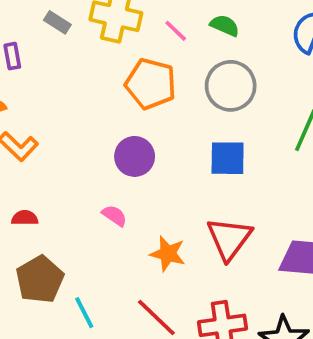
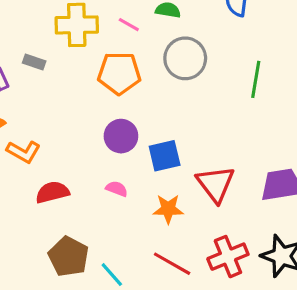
gray rectangle: (57, 22) -> (34, 62), moved
blue square: (228, 158) -> (165, 156), moved
red semicircle: (25, 218) -> (52, 192), moved, size x1.5

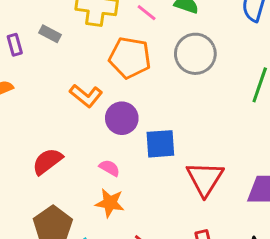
orange L-shape: (23, 152) -> (86, 96), moved
red semicircle: (52, 192) -> (47, 161), turned -32
orange star: (168, 209) -> (110, 203), moved

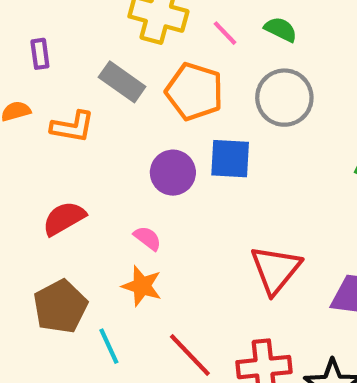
gray rectangle: (50, 34) -> (122, 82), moved, size x1.5
orange L-shape: (86, 96) -> (72, 127), moved, turned -36
blue square: (160, 144) -> (230, 159), moved

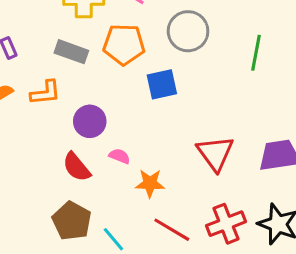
purple circle: (173, 173) -> (90, 121), moved
red semicircle: (64, 218) -> (76, 167), moved, turned -84
orange star: (142, 286) -> (150, 183), moved

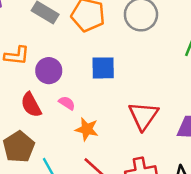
blue square: (162, 84) -> (103, 68), moved
orange L-shape: (45, 93) -> (17, 56), moved

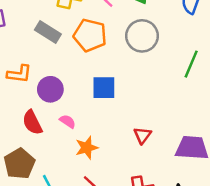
red triangle: (143, 116) -> (142, 135), size x0.6
orange star: (87, 129) -> (87, 148), turned -30

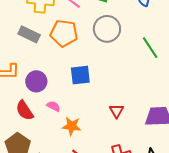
green line: (191, 64) -> (150, 48), turned -50
orange star: (87, 148) -> (72, 126), turned 30

